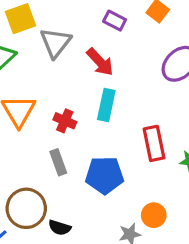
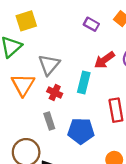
gray triangle: (56, 43) -> (49, 65), moved
red arrow: (100, 62) -> (104, 60), moved, turned 95

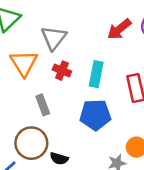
cyan rectangle: (84, 82) -> (96, 74), moved
gray rectangle: (49, 121) -> (43, 105), moved

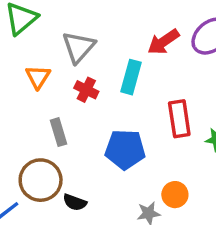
orange triangle: (24, 63) -> (38, 77), size x0.7
cyan rectangle: (96, 74) -> (131, 77), moved

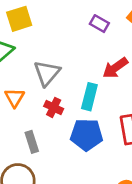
blue pentagon: (125, 149) -> (87, 135), moved

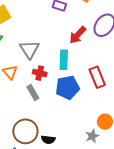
gray rectangle: (32, 142) -> (33, 93), moved

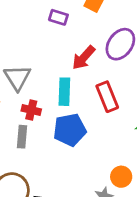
red rectangle: (97, 77) -> (107, 97), moved
gray rectangle: (33, 93) -> (22, 137), turned 35

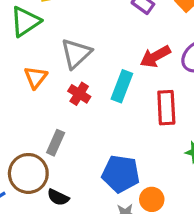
blue pentagon: (70, 130) -> (121, 174), moved
gray rectangle: (22, 137) -> (56, 143), moved

